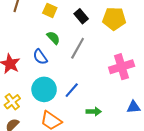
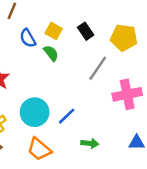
yellow square: (50, 10) -> (54, 31), moved
gray line: (78, 48) -> (98, 68), moved
blue semicircle: (40, 57) -> (28, 38), moved

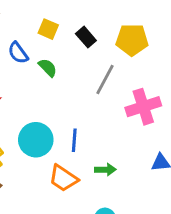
yellow square: (54, 31) -> (48, 29), moved
blue line: (67, 116) -> (74, 140), turned -36
orange trapezoid: (39, 149) -> (63, 178), moved

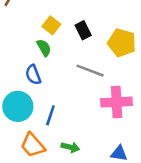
yellow square: (48, 29) -> (51, 25), moved
blue semicircle: (18, 53) -> (33, 75), moved
gray line: (105, 79) -> (90, 71), turned 68

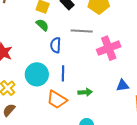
blue semicircle: (33, 75) -> (56, 45), moved, turned 42

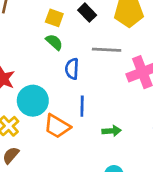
cyan circle: (37, 74) -> (33, 101), moved
orange trapezoid: (57, 100) -> (57, 126), moved

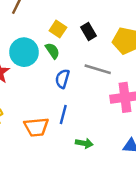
cyan circle: (33, 101) -> (24, 52), moved
orange trapezoid: (57, 126) -> (36, 127), turned -50

